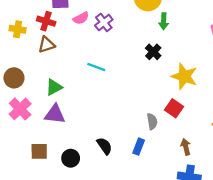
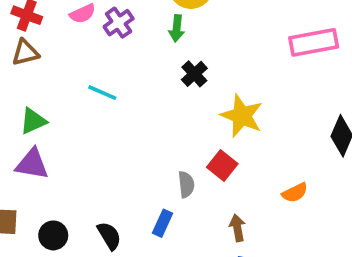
green arrow: (164, 21) -> (177, 28), moved
black semicircle: (104, 146) -> (109, 236), moved

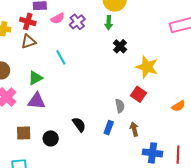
cyan line: (102, 93) -> (61, 57), moved, turned 42
brown arrow: (237, 228) -> (134, 129), moved
black semicircle: (109, 236) -> (79, 125), moved

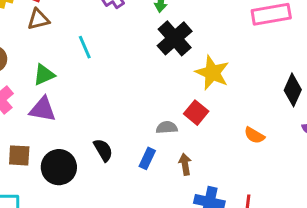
black cross: (120, 46) -> (175, 38), size x1.6
gray semicircle: (120, 106) -> (167, 127), turned -88
orange semicircle: (178, 106) -> (254, 135), turned 56
black circle: (51, 138) -> (59, 167), size x1.5

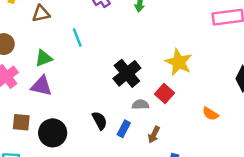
black cross: (175, 38) -> (127, 73), moved
black semicircle: (103, 150) -> (100, 121), moved
brown arrow: (185, 164) -> (154, 135), turned -147

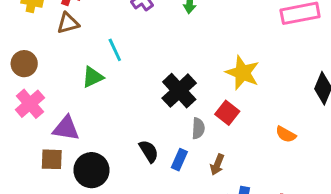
green triangle: (44, 58) -> (93, 77), moved
purple triangle: (41, 86) -> (66, 128), moved
gray semicircle: (140, 105) -> (198, 128), turned 98

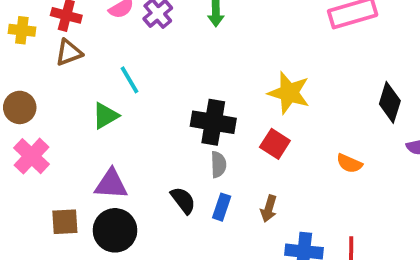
black cross: (179, 91) -> (213, 122), turned -32
purple triangle: (66, 128) -> (111, 184), moved
gray semicircle: (198, 128) -> (218, 164), moved

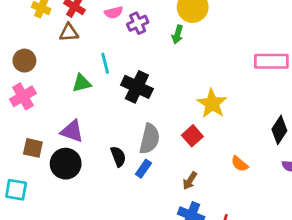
black cross: (213, 122) -> (137, 87), moved
gray semicircle: (218, 164) -> (150, 139), size x1.6
brown arrow: (269, 209) -> (190, 181), moved

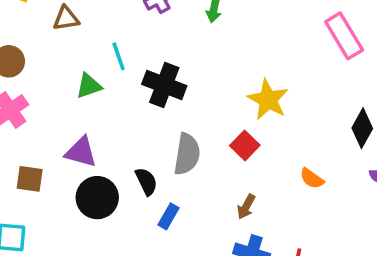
pink rectangle: (271, 61) -> (344, 36), turned 64
black circle: (66, 164) -> (97, 198), moved
blue rectangle: (143, 169) -> (168, 216), moved

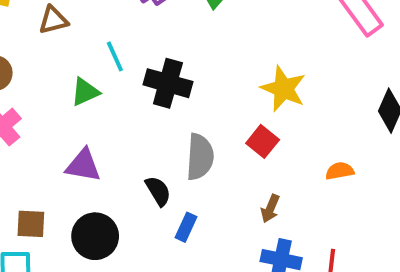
orange semicircle: (312, 178) -> (340, 171), turned 140
brown square: (30, 179) -> (31, 224), moved
black circle: (97, 198) -> (95, 236), moved

